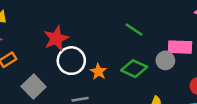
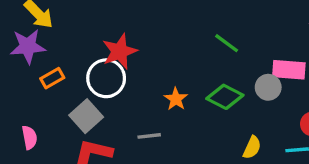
white circle: (71, 61) -> (106, 78), moved

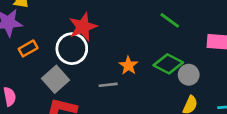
gray circle: (268, 87) -> (189, 75), moved
gray line: (149, 136) -> (108, 85), moved

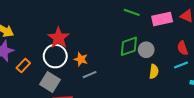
green line: (170, 20) -> (132, 12), moved
green diamond: (168, 64) -> (129, 46), turned -30
orange star: (128, 66) -> (81, 59), moved

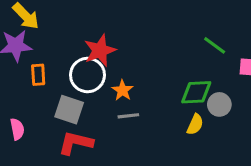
orange rectangle: (23, 65) -> (38, 75), turned -64
yellow semicircle: (154, 71) -> (195, 124), moved
gray square: (50, 82) -> (69, 110), turned -30

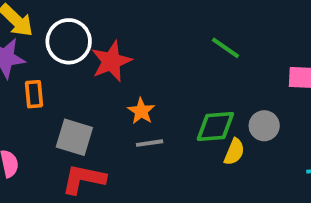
green line: (215, 45) -> (226, 48), moved
white circle: (87, 75) -> (69, 41), moved
green diamond: (196, 92) -> (215, 127), moved

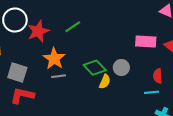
green line: (226, 48) -> (73, 27), moved, turned -70
orange star: (141, 111) -> (54, 59), size x1.5
green diamond: (215, 127) -> (95, 68), turned 50

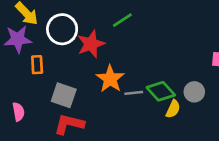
green line: (73, 27) -> (122, 20), moved
gray line: (59, 76) -> (134, 93), moved

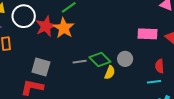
orange star: (110, 79) -> (64, 28), moved
gray square: (64, 95) -> (41, 67), moved

